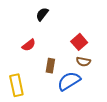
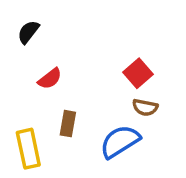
black semicircle: (42, 14) -> (28, 32), moved
brown rectangle: (50, 66) -> (68, 124), moved

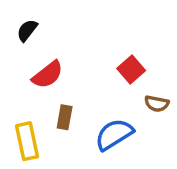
red semicircle: (50, 79) -> (48, 75), size x1.4
brown semicircle: (145, 107) -> (157, 104), moved

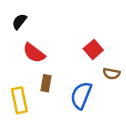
red semicircle: (48, 75) -> (34, 53), turned 75
blue semicircle: (114, 134) -> (81, 95), turned -36

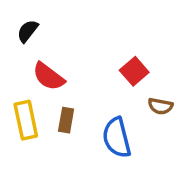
blue semicircle: (81, 95) -> (117, 138), turned -36
yellow rectangle: (19, 100) -> (26, 120), moved

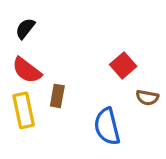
red semicircle: (49, 76) -> (27, 70), moved
brown rectangle: (66, 120) -> (57, 96), moved

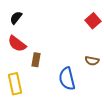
red square: (123, 65) -> (93, 21), moved
yellow rectangle: (24, 110) -> (15, 84), moved

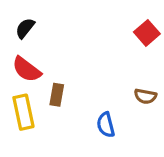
blue semicircle: (67, 79) -> (106, 125), size x0.7
yellow rectangle: (15, 84) -> (23, 112), moved

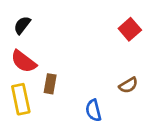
brown semicircle: (145, 96) -> (128, 85), turned -42

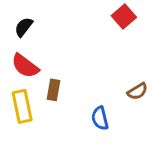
red square: (130, 29) -> (124, 16), moved

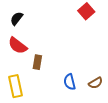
brown semicircle: (137, 91) -> (96, 83), moved
yellow rectangle: (22, 106) -> (16, 86), moved

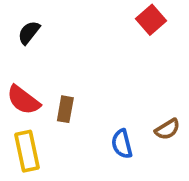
red semicircle: (18, 46) -> (23, 100), moved
brown semicircle: (96, 83) -> (167, 129), moved

